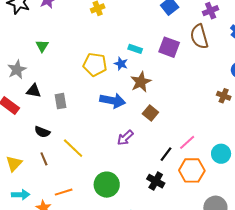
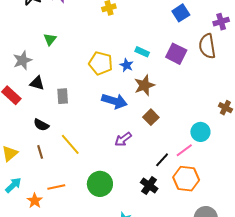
cyan circle: (221, 154) -> (200, 132), moved
cyan arrow: (21, 195) -> (13, 185), turned -48

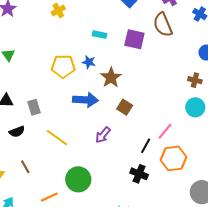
cyan rectangle: (142, 52) -> (100, 35), moved
black semicircle: (41, 125) -> (17, 132), moved, turned -35
cyan circle: (200, 132) -> (195, 107), moved
yellow line: (70, 144) -> (57, 138), moved
green circle: (100, 184) -> (78, 179), moved

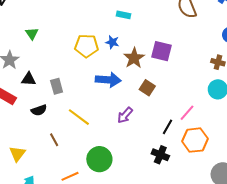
purple square: (134, 39) -> (161, 51), moved
brown line: (25, 167) -> (54, 140), moved

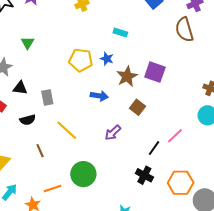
blue arrow: (108, 80) -> (99, 96), size x0.7
orange hexagon: (195, 140) -> (181, 183), moved

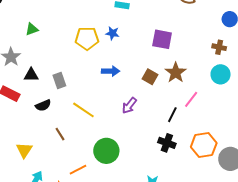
green triangle: (28, 43) -> (32, 29), turned 48
brown star: (127, 76) -> (176, 73), moved

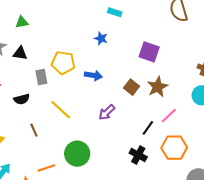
yellow pentagon: (87, 38) -> (63, 63), moved
black triangle: (31, 75) -> (20, 53), moved
orange hexagon: (204, 145) -> (174, 148), moved

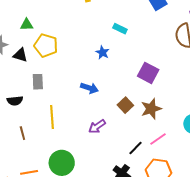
yellow pentagon: (63, 63) -> (46, 45), moved
yellow line: (61, 110) -> (52, 117), turned 35

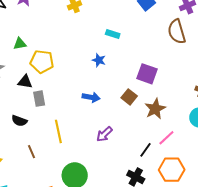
black triangle: (20, 55) -> (25, 82), moved
black semicircle: (15, 101) -> (19, 121), turned 35
brown square: (125, 105) -> (129, 97), moved

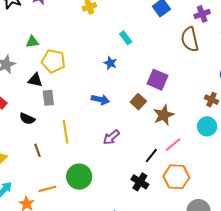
cyan rectangle: (113, 34) -> (126, 38), turned 32

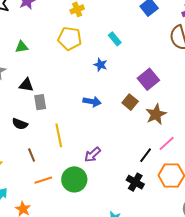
yellow pentagon: (53, 61) -> (70, 38), moved
purple square: (158, 80) -> (148, 79), turned 30
purple arrow: (111, 137) -> (93, 155), moved
orange line: (47, 189) -> (43, 180), moved

